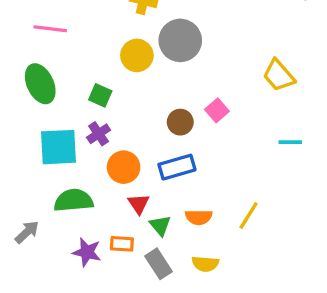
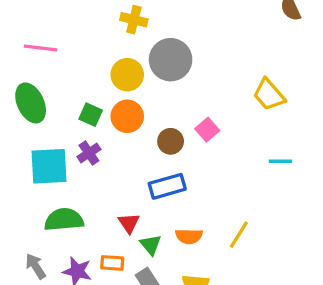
orange circle: (124, 167) -> (127, 116), moved
gray arrow: (27, 232) -> (36, 266), moved, turned -80

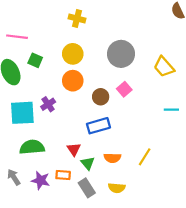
gray circle: (171, 60) -> (121, 54), moved
green square: (91, 115) -> (35, 60), moved

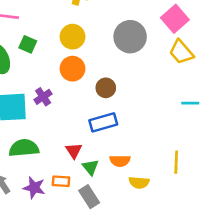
pink square: (124, 89) -> (175, 19), moved, size x1.5
yellow line: (145, 157) -> (176, 162), moved, turned -30
yellow semicircle: (117, 188) -> (139, 183), moved

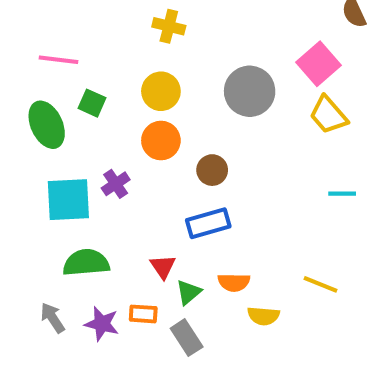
yellow line: (176, 162) -> (321, 284), turned -70
green triangle: (90, 167) -> (189, 292), turned 30

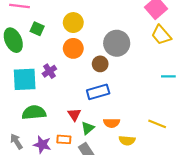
gray circle: (250, 91) -> (117, 43), moved

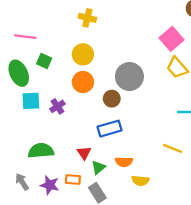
cyan square: (25, 79) -> (31, 101), moved, size x0.7
yellow line: (157, 124) -> (173, 148), moved

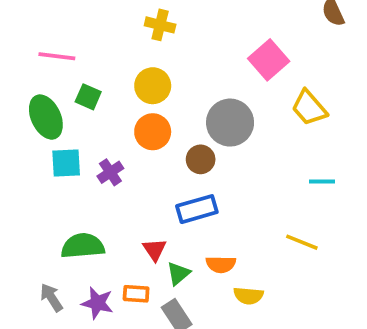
pink square: (172, 39) -> (269, 60), moved

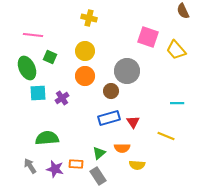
pink square: (269, 60) -> (148, 37), turned -30
yellow trapezoid: (309, 108) -> (176, 50), moved
red triangle: (155, 250) -> (133, 122), moved

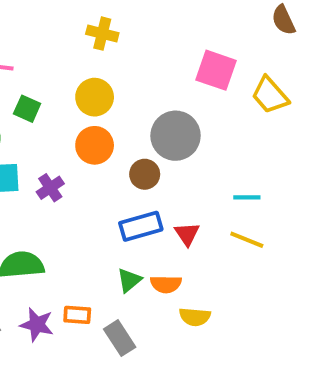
cyan line: (177, 103) -> (247, 197), moved
yellow line: (166, 136) -> (247, 240), moved
green triangle: (99, 153) -> (129, 280), moved

